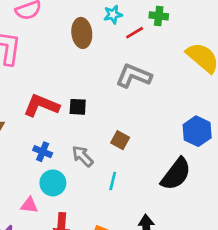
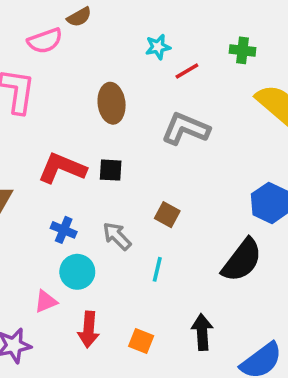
green cross: (159, 16) -> (242, 50), moved
brown ellipse: (82, 33) -> (112, 103), moved
pink triangle: (29, 205) -> (46, 301), turned -30

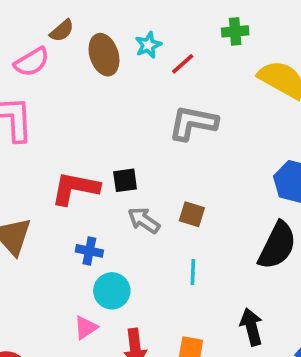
brown ellipse: (112, 103) -> (104, 55), moved
gray arrow: (117, 236) -> (144, 220), moved

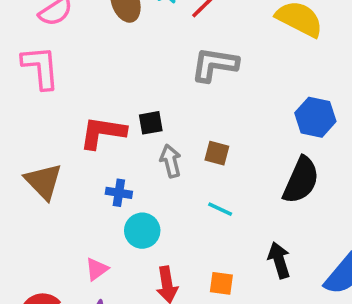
gray arrow: (144, 220) -> (170, 161), turned 44
cyan line: (193, 272) -> (220, 209), turned -65
pink triangle: (86, 328) -> (97, 269), moved

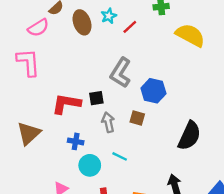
gray L-shape: (214, 65) -> (121, 73), moved, turned -68
blue hexagon: (315, 117) -> (153, 91), moved
brown triangle: (43, 181) -> (29, 133), turned 30
cyan line: (220, 209) -> (120, 156), moved

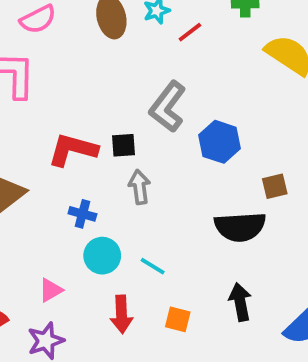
brown square: (137, 118) -> (275, 186), moved, turned -35
black semicircle: (189, 136) -> (240, 227), moved, turned 56
cyan line: (120, 156) -> (153, 266), moved

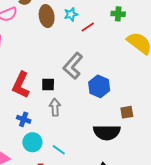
red L-shape: (73, 150) -> (21, 85), turned -84

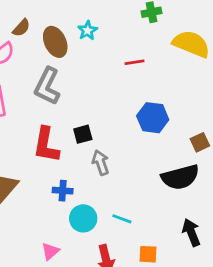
red line: (88, 27) -> (134, 62), moved, turned 40
gray L-shape: (73, 66) -> (47, 86), moved

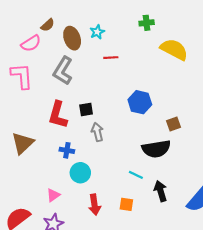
red line: (134, 62) -> (111, 58), moved
cyan line: (122, 219) -> (136, 175), moved

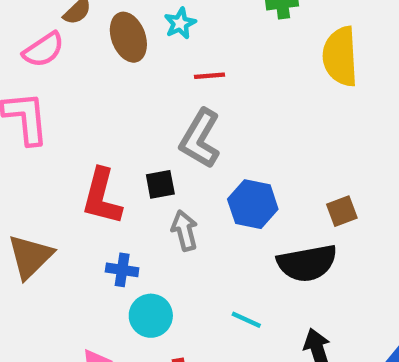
yellow semicircle: (174, 49) -> (340, 57), turned -120
gray L-shape: (63, 71) -> (200, 139), moved
blue hexagon: (140, 102) -> (253, 204), moved
cyan line: (136, 175) -> (246, 320), moved

